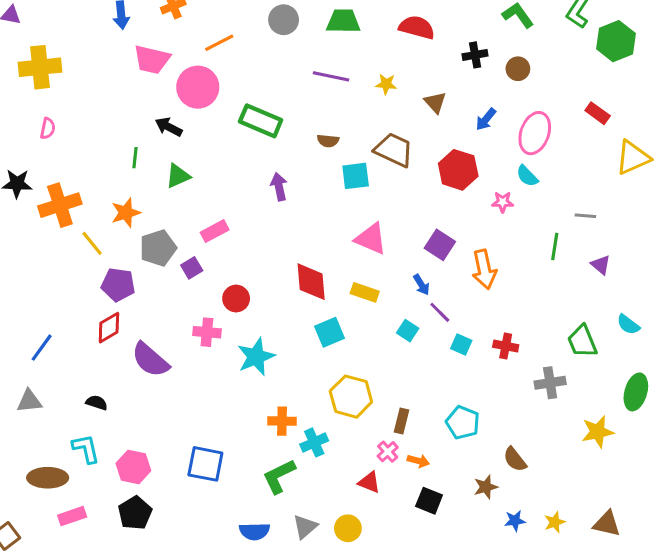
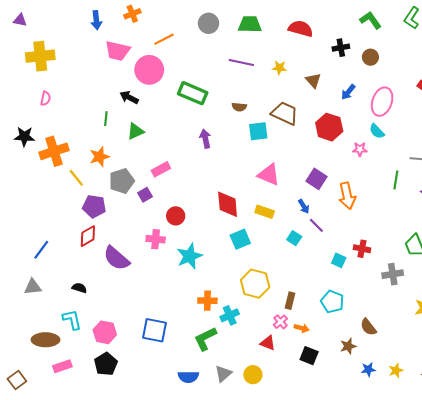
cyan square: (461, 344) -> (339, 260), moved

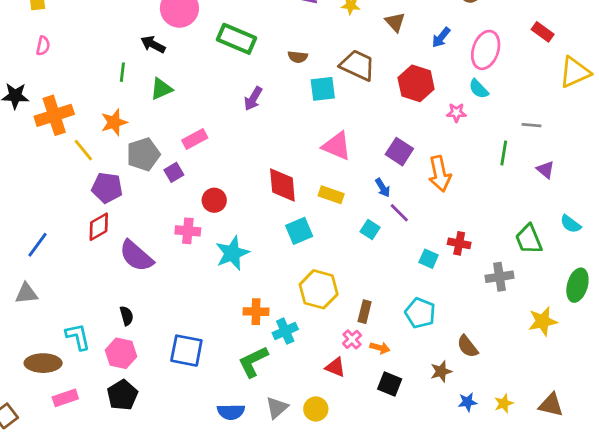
purple arrow: (205, 139) -> (253, 99), turned -138
black semicircle: (79, 288) -> (127, 316), moved, turned 56

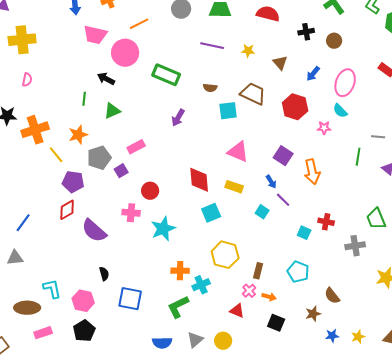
black semicircle: (127, 316) -> (104, 274), moved

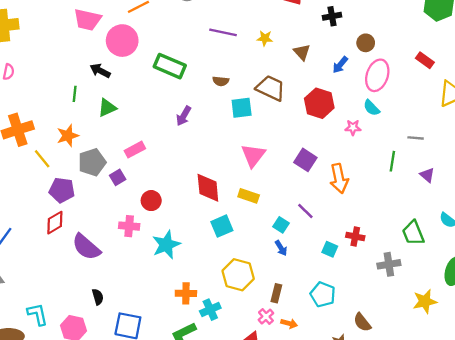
brown circle: (334, 41) -> (366, 43), moved
pink triangle: (238, 152) -> (253, 155), turned 45
blue arrow: (271, 182) -> (281, 248), moved

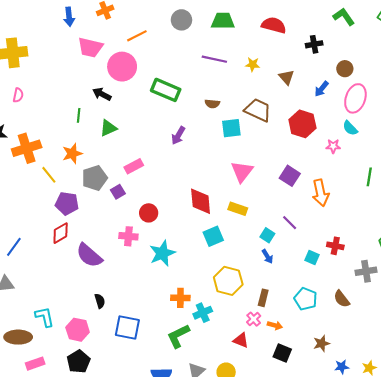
brown semicircle: (362, 322) -> (342, 299), moved

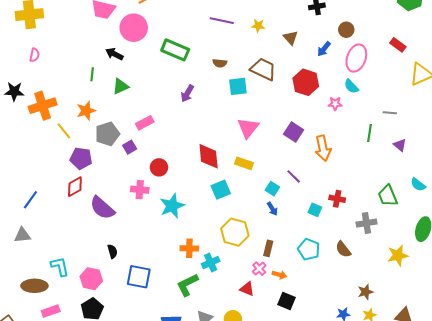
brown star: (322, 343) -> (365, 292), moved

